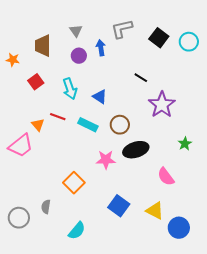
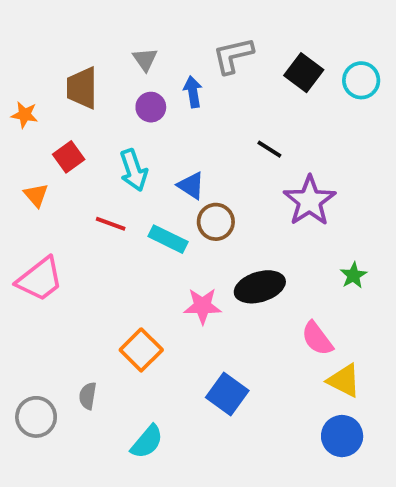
orange triangle: (38, 125) -> (36, 195), moved
brown circle: (120, 125) -> (216, 222), moved
yellow triangle: (155, 211) -> (344, 381), moved

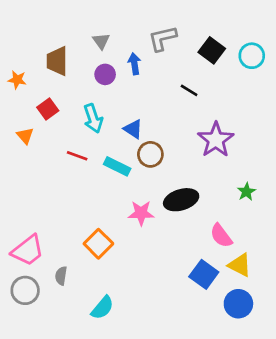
black line: (269, 149) -> (189, 90), moved
pink trapezoid: (40, 279) -> (28, 250), moved
blue square: (227, 394) -> (204, 274), moved

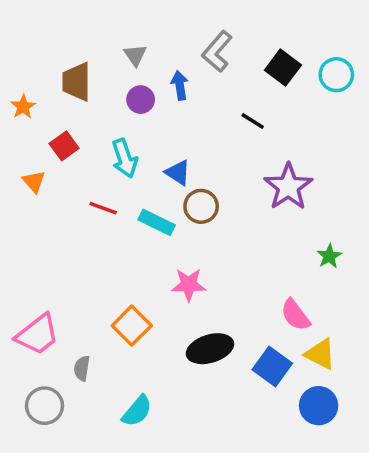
gray L-shape: (162, 38) -> (217, 52), turned -36
orange star: (17, 80) -> (23, 107), turned 30
black ellipse: (181, 200) -> (210, 349), moved
gray circle: (25, 290) -> (44, 406), moved

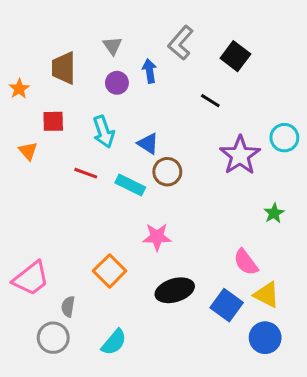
cyan circle: (336, 75) -> (284, 138), moved
red square: (64, 146) -> (53, 121), turned 35
gray circle: (44, 406) -> (53, 338), moved

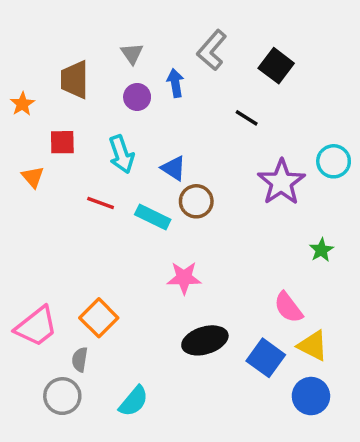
orange square: (110, 271) -> (99, 318), moved

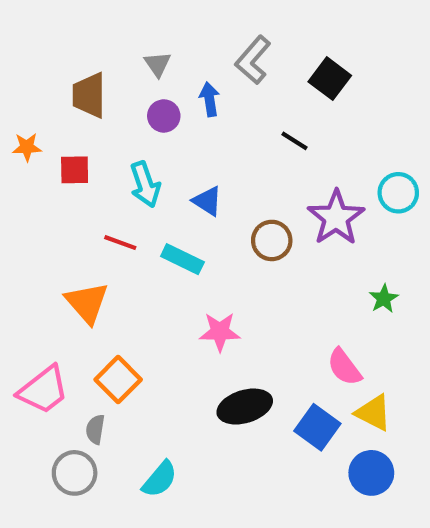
orange star: (22, 104) -> (27, 147), moved, turned 30
orange triangle: (33, 177) -> (87, 303), moved, size x1.6
brown circle: (196, 201) -> (272, 240), moved

